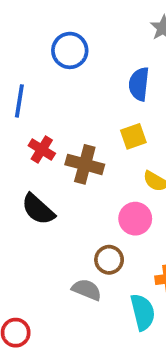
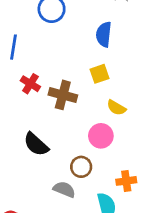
black semicircle: (38, 209) -> (36, 144), moved

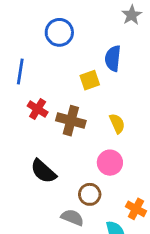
yellow square: (99, 74) -> (90, 80), moved
yellow semicircle: (116, 108) -> (117, 123), moved, turned -144
orange cross: (126, 181) -> (136, 209), turned 36

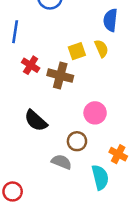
blue semicircle: (113, 58) -> (110, 20), moved
yellow square: (90, 80) -> (77, 51), moved
yellow semicircle: (117, 123) -> (101, 48), moved

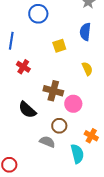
yellow semicircle: (101, 48) -> (87, 69), moved
yellow square: (77, 51) -> (59, 46), moved
brown cross: (60, 76) -> (53, 91), moved

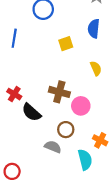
red cross: (23, 67) -> (14, 94), moved

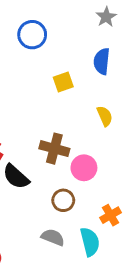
orange cross: (100, 140) -> (111, 215), turned 32
gray semicircle: (53, 147) -> (53, 237), moved

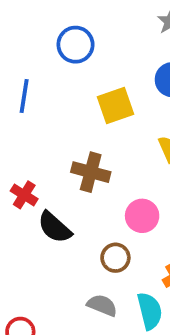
yellow square: (63, 82) -> (115, 106), size x1.4
brown cross: (54, 149) -> (91, 172), moved

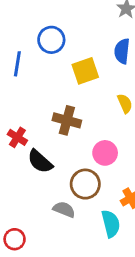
blue circle: (76, 45) -> (51, 40), moved
brown circle: (115, 258) -> (85, 184), size x1.4
gray semicircle: (102, 305) -> (64, 209), moved

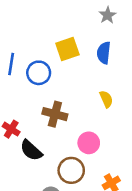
blue circle: (51, 40) -> (39, 73), moved
yellow square: (85, 71) -> (67, 49), moved

